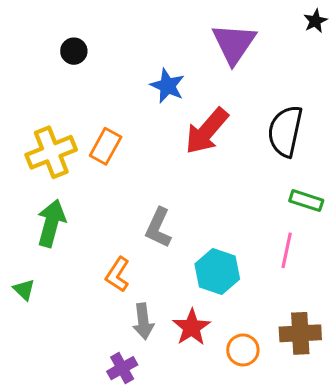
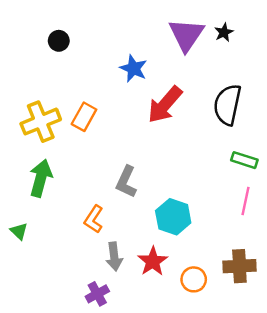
black star: (315, 21) -> (224, 32), moved
pink line: (287, 250) -> (246, 201), moved

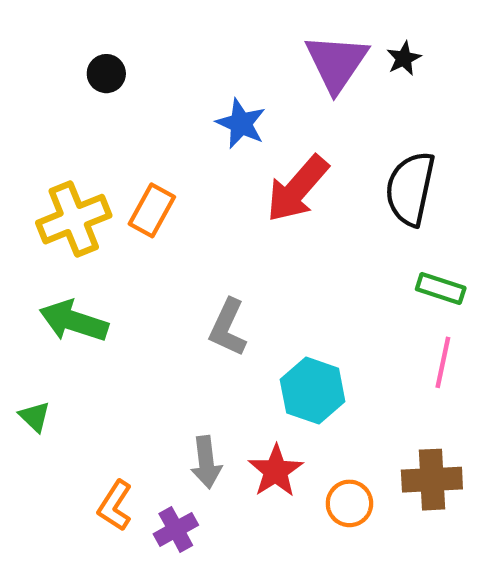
green arrow: (41, 178) -> (74, 321), turned -87
orange L-shape: (94, 219) -> (115, 506), moved

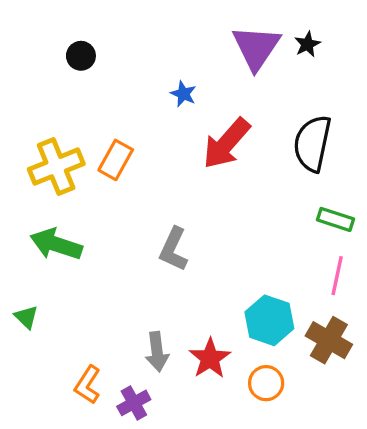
blue star: (241, 124) -> (183, 94), size x0.7
cyan hexagon: (313, 391) -> (269, 320), moved
brown cross: (432, 480) -> (329, 340), moved, turned 33

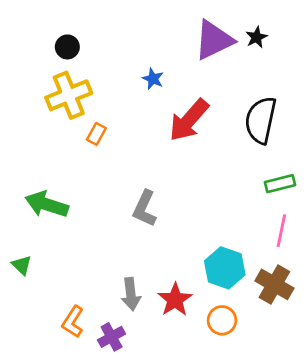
purple triangle: (256, 48) -> (214, 40), turned 30
orange rectangle: (116, 160) -> (96, 134), size x0.7
yellow cross: (56, 167) -> (69, 95), moved
green rectangle: (336, 219) -> (280, 184), turned -32

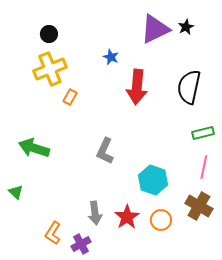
red arrow: (189, 120) -> (137, 87), turned -36
cyan hexagon: (225, 268) -> (153, 180), moved
orange circle: (222, 320) -> (161, 220), moved

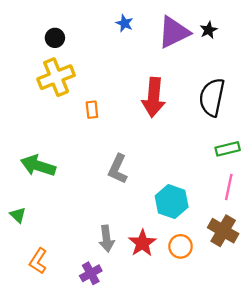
blue star: (111, 57) -> (124, 23), moved
orange rectangle: (70, 97) -> (92, 110), moved, turned -35
orange L-shape: (53, 233) -> (38, 261), moved

